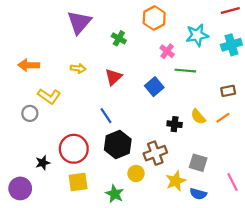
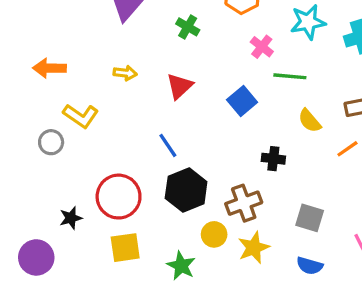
yellow semicircle: (198, 117) -> (310, 121), moved
yellow star: (176, 181) -> (254, 248), moved

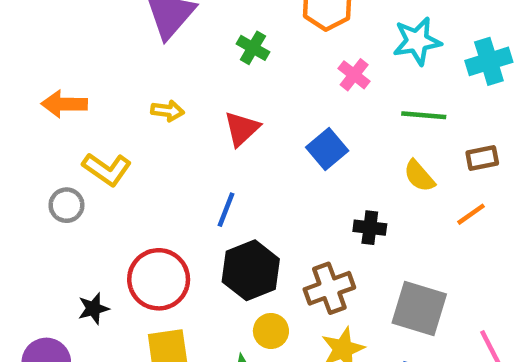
green line: (290, 76) -> (424, 115), moved
blue line: (168, 145) -> (226, 210), turned 55
gray square: (310, 218) -> (419, 309), size x1.4
yellow circle: (214, 234) -> (271, 331), moved

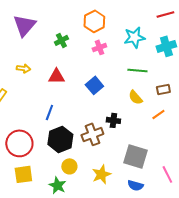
green cross: (253, 48) -> (61, 40), turned 32
pink cross: (354, 75) -> (99, 47), moved, turned 32
red triangle: (242, 129) -> (56, 76), turned 42
brown cross: (329, 288) -> (92, 134), moved

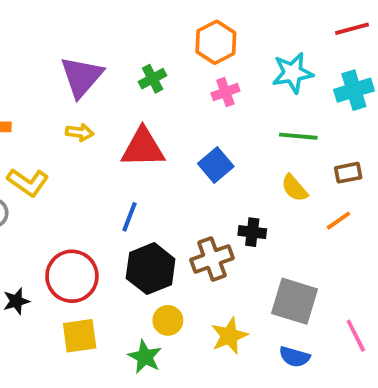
purple triangle: (24, 25) -> (82, 77), moved
red triangle: (56, 76) -> (143, 148), size x1.4

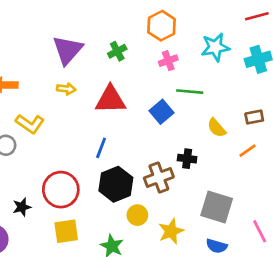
green line: (298, 136) -> (190, 92), moved
yellow circle: (168, 320) -> (137, 215), moved

